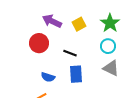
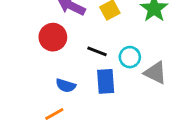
cyan circle: (108, 46) -> (130, 57), moved

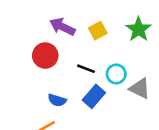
blue rectangle: (106, 81) -> (94, 96), turned 45

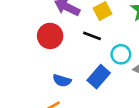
black line: (86, 69) -> (92, 36), moved

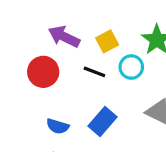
cyan circle: (121, 54) -> (131, 67), moved

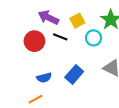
black line: (94, 72) -> (60, 37), moved
blue semicircle: (58, 126) -> (44, 78), turned -32

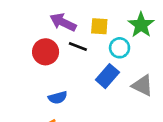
yellow square: (77, 21) -> (99, 26), turned 32
blue rectangle: (74, 74) -> (107, 76), moved

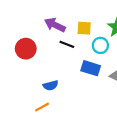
red circle: (46, 52) -> (26, 49), moved
blue rectangle: (107, 76) -> (91, 68), turned 66

